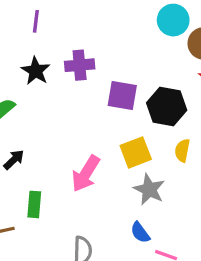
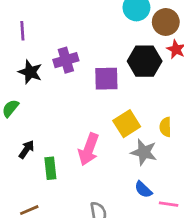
black hexagon: (167, 106) -> (145, 61), moved
yellow semicircle: (182, 150) -> (165, 127), moved
green rectangle: (34, 204) -> (50, 168), moved

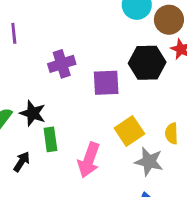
black star: (30, 72) -> (33, 113), moved
green rectangle: (50, 168) -> (50, 139), moved

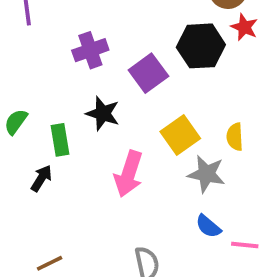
purple square: (106, 83) -> (148, 73), turned -32
black star: (33, 113) -> (103, 113), moved
green rectangle: (50, 139) -> (60, 140), moved

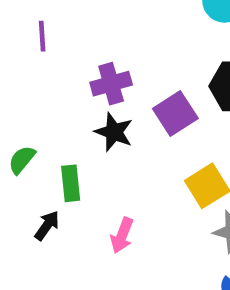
black star: (103, 113) -> (114, 132), moved
pink arrow: (129, 174) -> (122, 235), moved, size x0.7

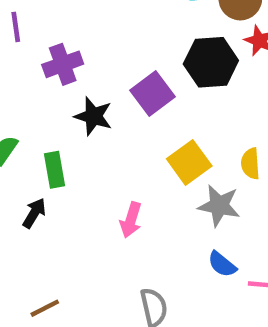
purple cross: (111, 84) -> (63, 64), moved
pink arrow: (122, 235) -> (131, 220), moved

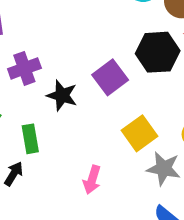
purple cross: (63, 64) -> (24, 68), moved

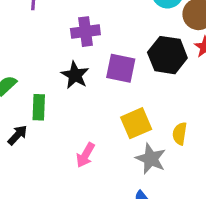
purple cross: (24, 68) -> (85, 32), moved
purple square: (110, 77) -> (121, 68), turned 36

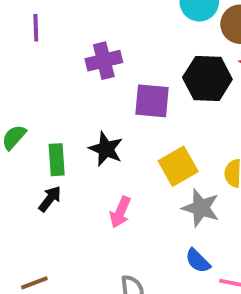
black star: (75, 75) -> (106, 149), moved
black arrow: (18, 135) -> (50, 199), moved

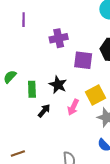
black arrow: (50, 199) -> (44, 111), moved
pink arrow: (120, 212) -> (73, 107), moved

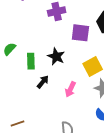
pink arrow: (73, 107) -> (70, 89), moved

